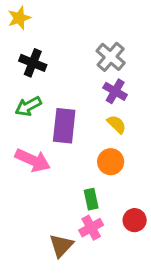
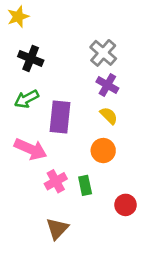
pink cross: (91, 228) -> (56, 181), moved

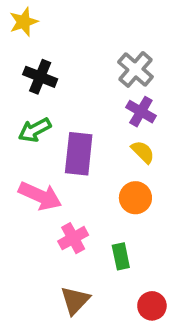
green rectangle: (85, 185) -> (121, 256), moved
red circle: (126, 205) -> (152, 306), moved

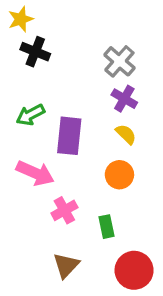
black cross: (40, 77) -> (35, 52), moved
red circle: (152, 306) -> (134, 270), size x1.5

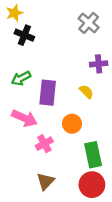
gray cross: (119, 61) -> (89, 23), moved
purple cross: (124, 99) -> (99, 64), moved, turned -35
orange circle: (119, 175) -> (72, 124), moved
green rectangle: (107, 227) -> (93, 155), moved, size x1.6

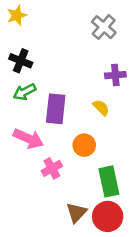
black cross: (24, 35) -> (21, 61), moved
brown triangle: (45, 181) -> (76, 213), moved

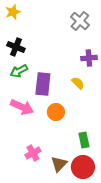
orange circle: (84, 145) -> (56, 112), moved
pink cross: (52, 168) -> (33, 153), moved
green rectangle: (109, 181) -> (84, 140), size x0.7

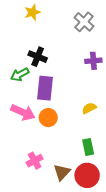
yellow star: (13, 12) -> (32, 12), moved
black cross: (16, 47) -> (38, 57), moved
yellow semicircle: (78, 83) -> (89, 108), moved, turned -72
orange circle: (56, 112) -> (48, 118), moved

